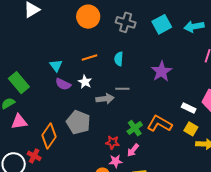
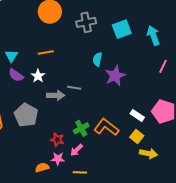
gray cross: (126, 22) -> (86, 22), turned -36
cyan arrow: (194, 26) -> (153, 35), turned 72
cyan semicircle: (119, 59) -> (97, 59), moved

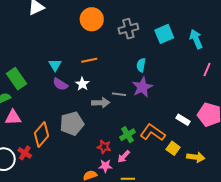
purple star: (115, 76) -> (142, 87), moved
gray pentagon: (26, 115) -> (72, 124), turned 30
yellow square: (137, 137) -> (173, 148), moved

